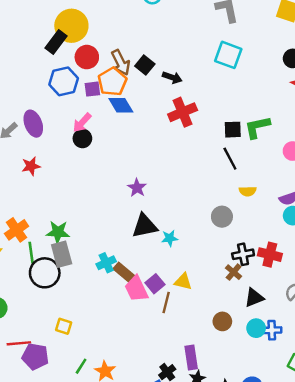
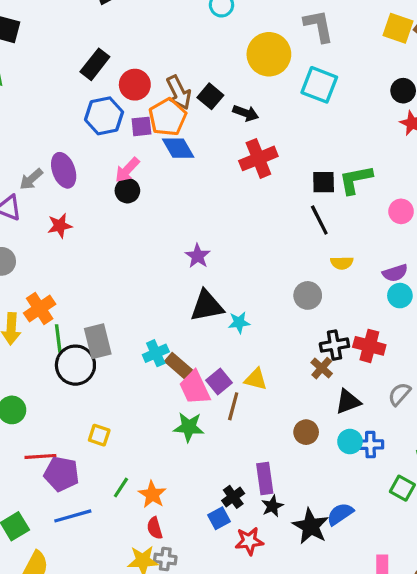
yellow circle: (71, 26) -> (269, 54), moved
green star: (58, 232) -> (189, 427), moved

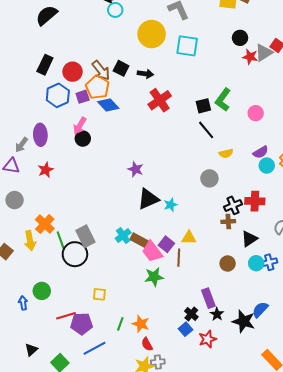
purple ellipse: (64, 170) -> (40, 135), turned 30
green L-shape: (356, 180) -> (223, 100), turned -30
brown cross: (322, 368) -> (228, 222), turned -32

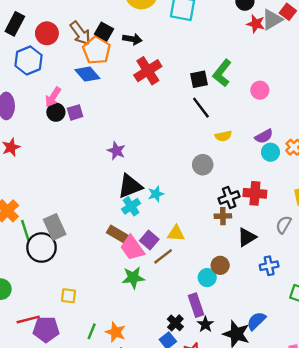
orange pentagon: (97, 87) -> (97, 50), moved
purple square: (83, 97) -> (75, 112), moved
cyan cross: (123, 236) -> (131, 206), moved
brown line: (179, 258) -> (163, 256), turned 48
cyan circle: (256, 263) -> (207, 278), moved

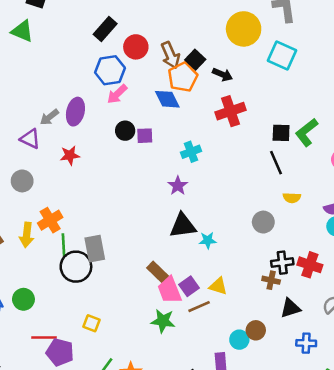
pink arrow: (53, 97) -> (117, 94), moved
cyan cross: (131, 206) -> (191, 152), moved

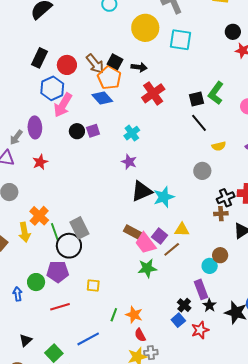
pink arrow: (117, 94) -> (63, 105), size x1.4
cyan star: (208, 240) -> (164, 197), size x1.5
purple pentagon: (60, 352) -> (58, 272), moved

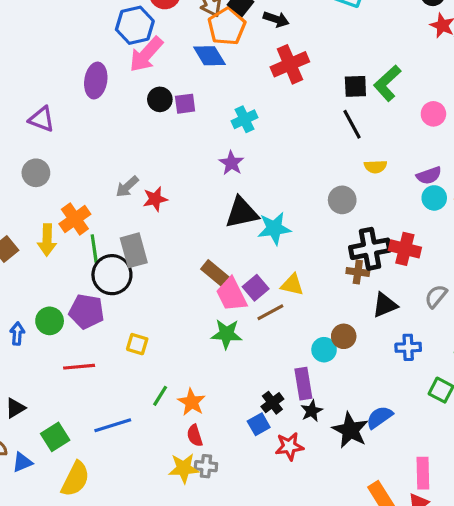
gray arrow: (16, 137) -> (127, 187), moved
red star: (40, 162) -> (155, 199), moved
black cross: (226, 198) -> (370, 249), size x1.4

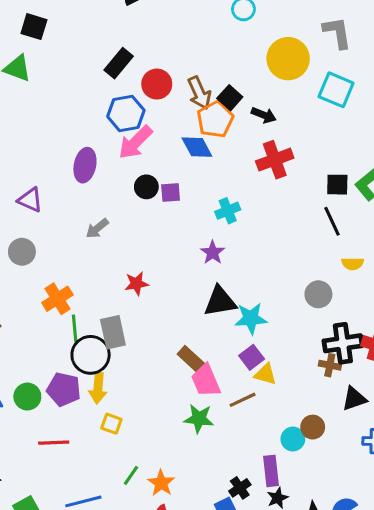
gray arrow: (127, 187) -> (97, 228), moved
yellow arrow: (47, 240) -> (98, 388), moved
purple square: (256, 288) -> (252, 357), moved

